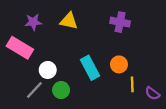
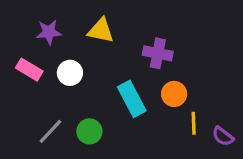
purple cross: (120, 22) -> (158, 53), moved
pink rectangle: (20, 48) -> (29, 70), size x0.7
white circle: (48, 70) -> (70, 73), moved

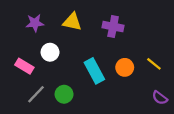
purple cross: (158, 53) -> (113, 27), moved
pink rectangle: (29, 70) -> (24, 66), moved
yellow line: (194, 123) -> (154, 64), moved, turned -49

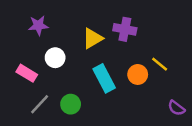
yellow triangle: (72, 22) -> (93, 38), moved, turned -42
yellow line: (154, 64) -> (160, 64), moved

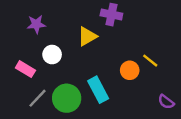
purple cross: (125, 29) -> (111, 15), moved
cyan rectangle: (104, 78) -> (98, 90), moved
green circle: (71, 104) -> (67, 98), size x1.5

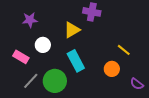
orange circle: (130, 70) -> (112, 69), moved
cyan rectangle: (98, 90) -> (76, 61), moved

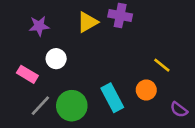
yellow triangle: (72, 30) -> (87, 22), moved
cyan rectangle: (76, 61) -> (112, 98), moved

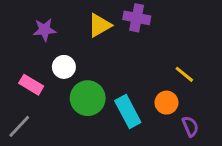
gray line: (40, 106) -> (19, 126), moved
green circle: (72, 106) -> (88, 98), moved
purple semicircle: (179, 110) -> (190, 126), moved, turned -150

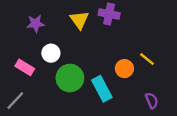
yellow triangle: (100, 25) -> (79, 20), turned -36
orange circle: (166, 103) -> (124, 69), moved

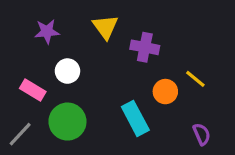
purple cross: (109, 14) -> (145, 47), moved
green circle: (70, 78) -> (67, 122), moved

